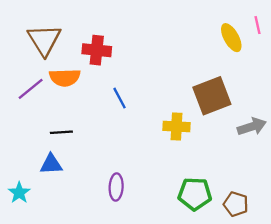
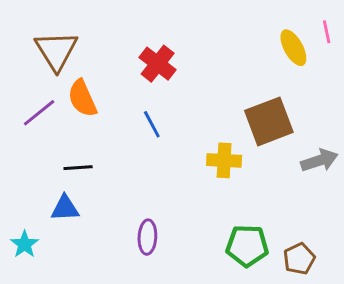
red cross: (97, 50) -> (158, 64), moved, turned 32
orange semicircle: (65, 78) -> (82, 98), turned 68
brown pentagon: (236, 204) -> (299, 259), turned 30

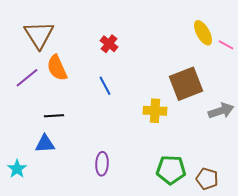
pink line: (327, 32) -> (226, 45), moved, turned -49
red cross: (158, 64) -> (109, 44), size x0.7
brown pentagon: (299, 259) -> (207, 179), turned -30

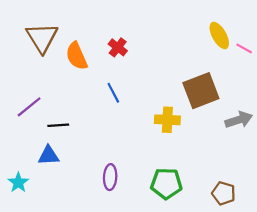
orange semicircle: (57, 68) -> (77, 56), moved
purple line: (27, 78) -> (29, 107), moved
green pentagon: (171, 170) -> (166, 184), moved

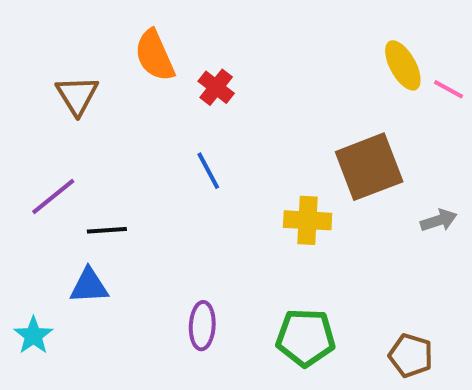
brown triangle: (42, 38) -> (77, 95), moved, size x0.7
orange semicircle: (77, 56) -> (155, 55), moved
gray arrow: (239, 120) -> (439, 220), size x0.7

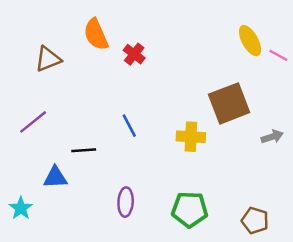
brown triangle: (77, 95) -> (48, 59), turned 40
blue line: (208, 171) -> (129, 126), moved
black line: (107, 230) -> (84, 150), moved

